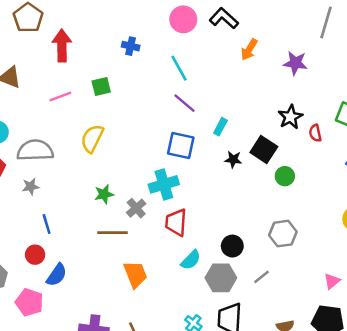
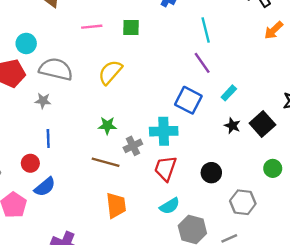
green circle: (285, 176) -> (273, 168), moved
gray hexagon: (283, 234) -> (243, 202), moved
black circle: (232, 246) -> (211, 173), moved

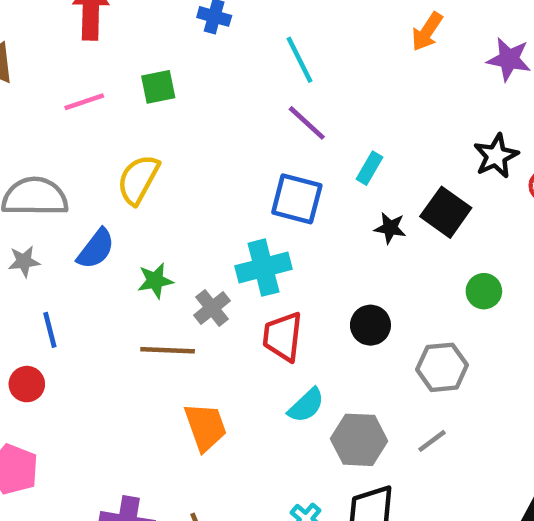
blue semicircle: (45, 187) -> (96, 249), moved

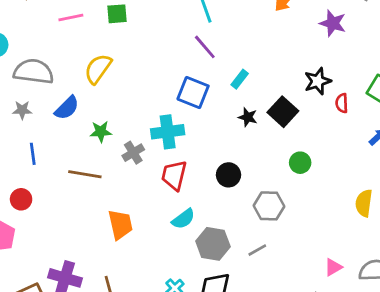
brown line: (168, 350) -> (85, 174), moved
red circle: (27, 384) -> (21, 199), moved

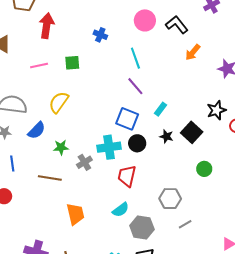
red trapezoid: (174, 175) -> (127, 176), moved
black circle: (228, 175) -> (137, 143), moved
gray hexagon: (269, 206) -> (170, 199), moved
gray line: (257, 250) -> (185, 224), moved

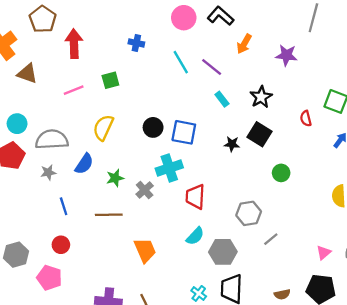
purple line: (135, 86) -> (212, 67), moved
cyan rectangle: (161, 109) -> (222, 99), moved, turned -64
black star: (217, 110) -> (261, 97), moved
black circle: (137, 143) -> (153, 127), moved

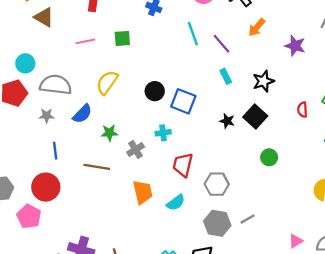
cyan cross: (169, 168) -> (163, 133), size x0.6
gray hexagon: (249, 213) -> (217, 184), moved
red circle: (61, 245) -> (46, 187), size x1.6
orange trapezoid: (145, 250) -> (143, 192), moved
gray hexagon: (223, 252) -> (217, 223), moved

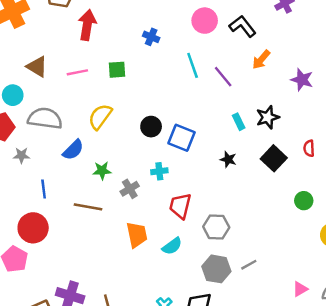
brown triangle: (44, 17) -> (37, 67), moved
cyan rectangle: (226, 76) -> (239, 122), moved
gray star: (47, 116) -> (21, 155), moved
black square: (255, 117) -> (274, 158), moved
green circle: (269, 157) -> (304, 201), moved

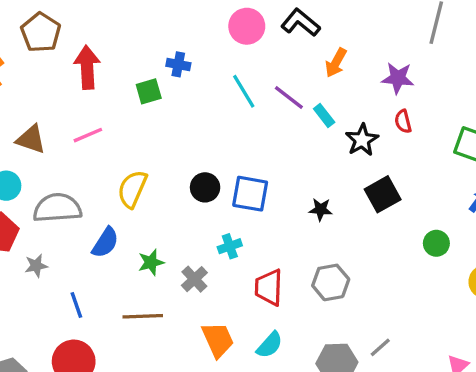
green square: (117, 70) -> (149, 91), moved
cyan rectangle: (239, 122) -> (324, 116), moved
red semicircle: (309, 148) -> (403, 121), moved
black square: (274, 158) -> (383, 194), turned 30
gray hexagon: (216, 227) -> (331, 282), moved

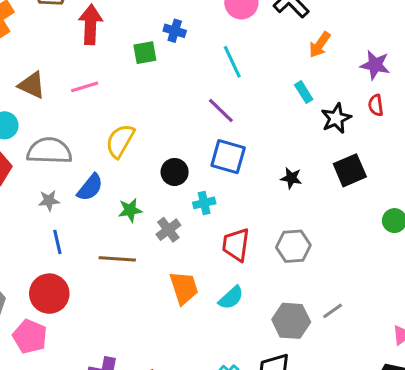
purple line: (289, 97) -> (221, 111), moved
black circle: (205, 187) -> (175, 172), moved
gray star: (36, 266) -> (49, 201), moved

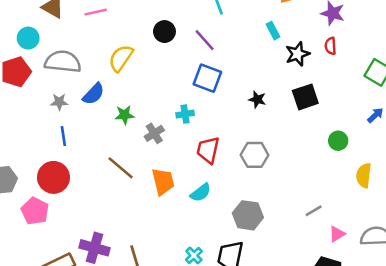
black circle: (175, 172) -> (164, 32), moved
brown line: (117, 259) -> (121, 168), moved, turned 32
gray line: (333, 311) -> (314, 211), moved

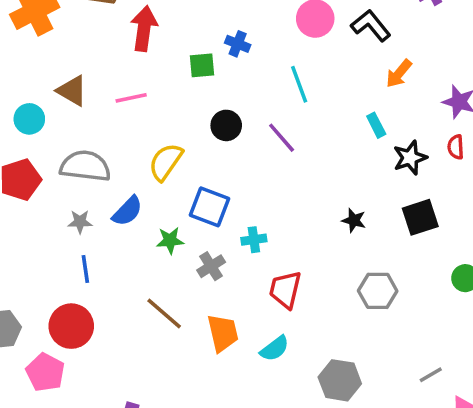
cyan circle: (28, 38) -> (29, 119), moved
blue square: (207, 78) -> (210, 207), moved
gray hexagon: (255, 155) -> (378, 291), moved

